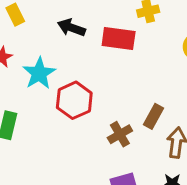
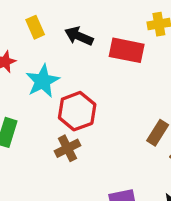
yellow rectangle: (15, 15) -> (35, 27), moved
brown cross: (120, 134) -> (67, 148), moved

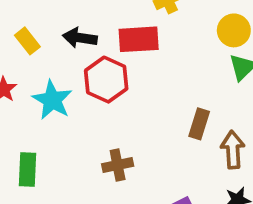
red hexagon: (77, 111) -> (106, 80), moved
brown cross: (67, 148) -> (118, 165), moved, turned 30

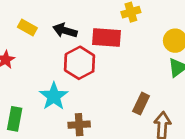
yellow rectangle: (27, 41) -> (27, 28), turned -30
cyan star: (52, 100) -> (54, 96), moved

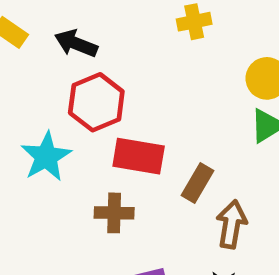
red rectangle: (107, 37) -> (139, 156), moved
brown cross: (79, 125) -> (114, 213), moved

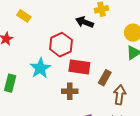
black arrow: (76, 43) -> (85, 22), moved

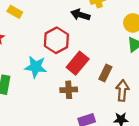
red rectangle: (79, 67) -> (78, 63), turned -55
cyan star: (40, 68) -> (36, 67), turned -30

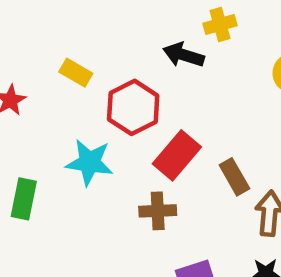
yellow rectangle: (15, 12) -> (76, 73), moved
brown rectangle: (105, 73) -> (234, 177), turned -56

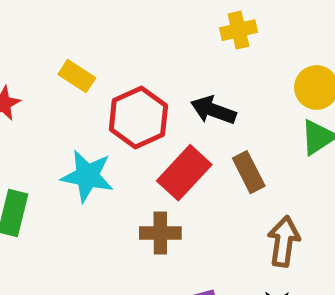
black arrow: (184, 55) -> (213, 110), moved
brown rectangle: (234, 177) -> (249, 172), moved

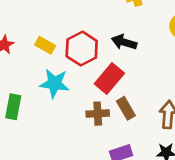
yellow rectangle: (77, 76) -> (45, 45), moved
brown rectangle: (249, 172) -> (126, 108), moved

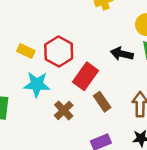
black arrow: (124, 42) -> (122, 54), moved
brown cross: (98, 114) -> (64, 110), moved, turned -36

